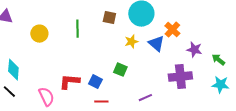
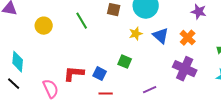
green line: (77, 29) -> (82, 21), turned -30
orange cross: (172, 30) -> (188, 38), moved
purple star: (194, 50) -> (199, 12), moved
purple cross: (180, 77) -> (185, 69), turned 30

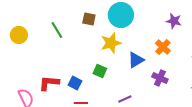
yellow star: (136, 34) -> (111, 43), size x1.5
blue triangle: (161, 36) -> (136, 60), moved, turned 48
purple cross: (185, 69) -> (160, 78), size x0.7

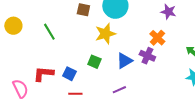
green line: (57, 30) -> (49, 32), moved
blue triangle: (136, 60) -> (124, 61), moved
purple cross: (160, 78) -> (147, 56), moved

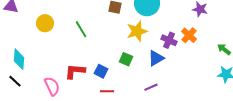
purple cross: (147, 56) -> (169, 40), moved

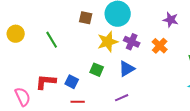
purple cross: (169, 40) -> (132, 42), moved

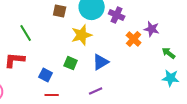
purple star: (171, 20) -> (152, 29), moved
purple cross: (132, 42) -> (117, 15), moved
red L-shape: (46, 82) -> (15, 60), moved

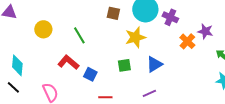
red L-shape: (15, 60) -> (68, 62), turned 35
green square: (71, 63) -> (124, 65), turned -32
blue square: (46, 75) -> (90, 74), moved

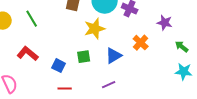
green line: (79, 35) -> (32, 19), moved
orange cross: (187, 41) -> (141, 43), moved
blue square: (90, 74) -> (59, 66), moved

